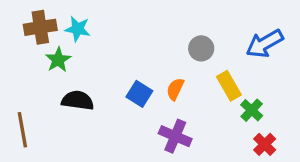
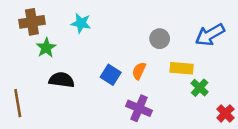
cyan star: (78, 29) -> (81, 23), moved
yellow rectangle: (229, 86) -> (182, 68), turned -55
red cross: (265, 144) -> (225, 113), moved

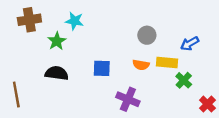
blue arrow: (210, 35) -> (190, 44), moved, size x0.7
green star: (46, 48) -> (57, 41), moved
orange semicircle: (139, 71) -> (141, 65), moved, turned -105
blue square: (111, 75) -> (102, 68), turned -30

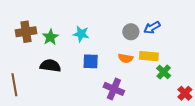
brown cross: (29, 20) -> (26, 32), moved
cyan star: (74, 21) -> (81, 34), moved
blue arrow: (190, 44) -> (152, 28), moved

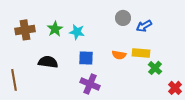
gray circle: (131, 32) -> (123, 18), moved
green star: (50, 37) -> (55, 29), moved
purple cross: (114, 89) -> (90, 84), moved

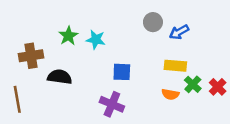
brown cross: (25, 30) -> (31, 56), moved
orange semicircle: (119, 55) -> (170, 94), moved
blue square: (86, 58) -> (122, 72), moved
red cross: (175, 88) -> (218, 87), moved

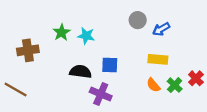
black semicircle: (60, 77) -> (81, 72), moved
green cross: (193, 84) -> (175, 85), moved
orange semicircle: (170, 94) -> (153, 85), turned 40
brown line: (17, 99) -> (16, 90), turned -50

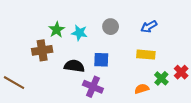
gray circle: (138, 20) -> (111, 27), moved
brown cross: (28, 50) -> (42, 50), moved
orange semicircle: (153, 85) -> (142, 89), moved, turned 112

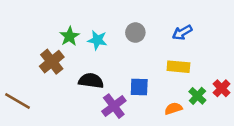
brown cross: (42, 50) -> (52, 62), turned -30
blue square: (101, 60) -> (139, 87), moved
purple cross: (93, 87) -> (114, 106), turned 30

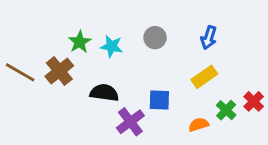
blue arrow: (182, 33) -> (209, 38), turned -42
yellow rectangle: (178, 67) -> (204, 77), turned -40
brown line: (18, 101) -> (20, 72), moved

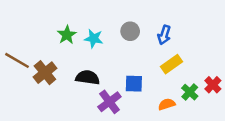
blue arrow: (209, 38) -> (164, 35), moved
brown cross: (59, 71) -> (45, 73), moved

